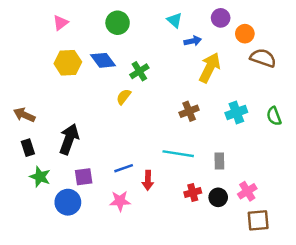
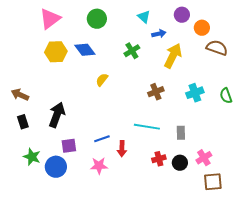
pink triangle: (61, 23) -> (50, 19), size x1.6
green cross: (139, 71) -> (132, 51), moved
green star: (40, 177) -> (32, 157), moved

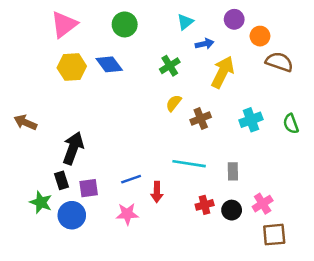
cyan triangle: (144, 17) -> (185, 22), turned 40
yellow semicircle: (102, 80) -> (174, 103), moved
black rectangle: (23, 122) -> (61, 180), moved

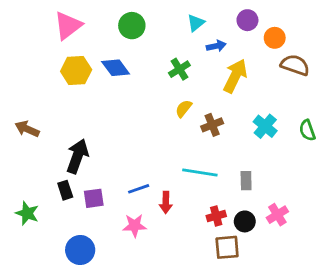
cyan cross: (251, 120) -> (265, 126), turned -30
green star: (41, 202) -> (27, 213), moved
blue circle: (72, 215) -> (80, 250), moved
brown square: (274, 235) -> (227, 247), moved

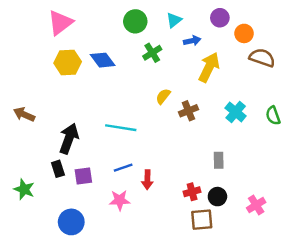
green circle: (132, 26) -> (135, 21), moved
green cross: (179, 69) -> (152, 53), moved
cyan line: (200, 172) -> (121, 128), moved
pink cross: (277, 215) -> (256, 205), moved

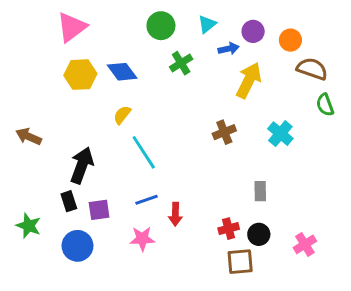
purple circle: (220, 18) -> (253, 31), moved
yellow semicircle: (163, 96) -> (122, 115), moved
green semicircle: (273, 116) -> (325, 105), moved
cyan line: (121, 128) -> (144, 152), turned 48
blue circle: (71, 222) -> (77, 246), moved

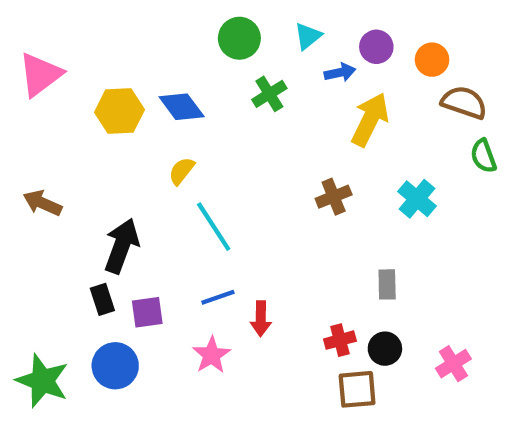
pink triangle: (72, 27) -> (40, 75), moved
green star: (29, 226) -> (42, 381), moved, size x1.4
pink star: (142, 239) -> (212, 355), turned -30

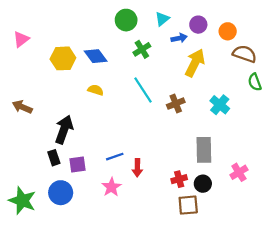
pink triangle: (40, 75) -> (21, 39), size x0.7
yellow semicircle: (182, 171) -> (96, 90), turned 70
cyan line: (214, 227) -> (143, 90), moved
gray rectangle: (387, 284) -> (204, 150), size x1.6
pink cross: (453, 364) -> (239, 172), moved

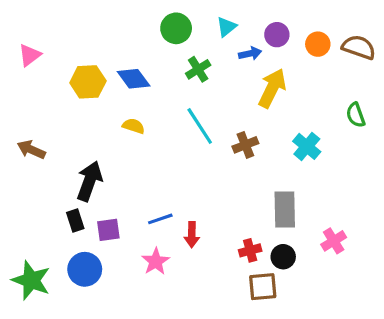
brown semicircle: (245, 54) -> (359, 47), moved

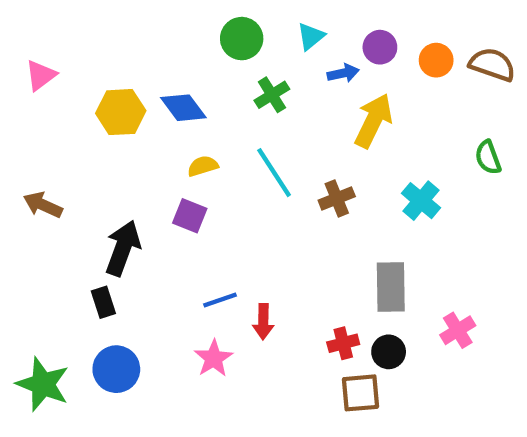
yellow semicircle: (134, 126) -> (203, 166), moved, turned -35
purple square: (108, 230) -> (190, 216), moved, turned 30

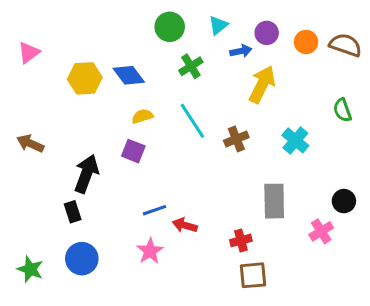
red arrow: (263, 322) -> (185, 225), turned 105
black circle: (389, 352) -> (344, 201), moved
green star: (43, 384) -> (30, 269), size x0.7

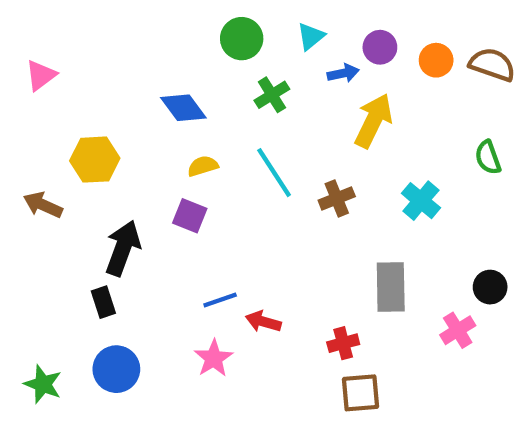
yellow hexagon: (85, 78) -> (95, 160), moved

